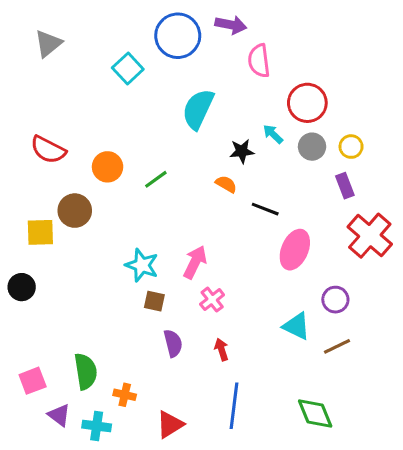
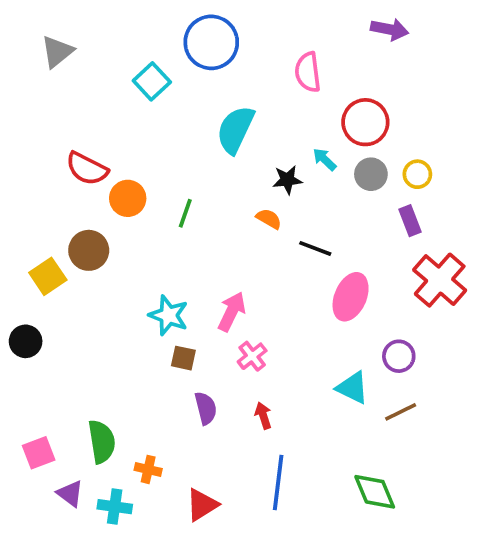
purple arrow: (231, 25) -> (390, 29), moved
red semicircle: (48, 150) -> (87, 169), moved
green line: (156, 179) -> (185, 213), turned -35
yellow square: (40, 232) -> (48, 276), turned -32

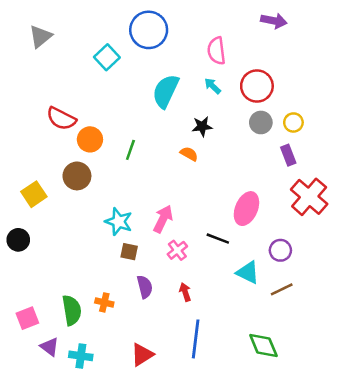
cyan arrow: (325, 159) -> (213, 86), moved
black line: (315, 248) -> (218, 239), moved
brown circle: (89, 250) -> (77, 176), moved
orange cross: (148, 469) -> (104, 302), moved

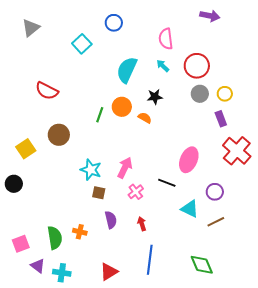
blue circle: (149, 30) -> (114, 23), size x0.6
orange circle: (90, 139) -> (122, 107), moved

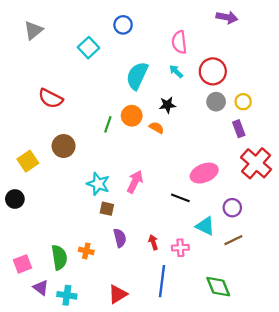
pink ellipse: (189, 160) -> (204, 173), turned 45
pink cross: (136, 192) -> (180, 248), moved, turned 35

